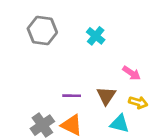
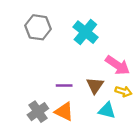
cyan cross: (96, 36) -> (85, 32), size x1.5
pink arrow: (132, 73) -> (118, 65), size x1.5

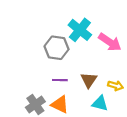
gray hexagon: (38, 27) -> (57, 48), moved
pink arrow: (118, 65) -> (110, 42), moved

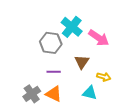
brown triangle: (89, 80) -> (82, 62), moved

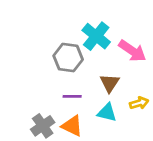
yellow arrow: (104, 77) -> (139, 103), turned -32
cyan triangle: (90, 93) -> (107, 112), moved

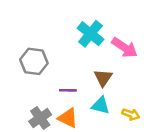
gray hexagon: (68, 58) -> (34, 61), moved
yellow arrow: (139, 103) -> (131, 114), moved, turned 36

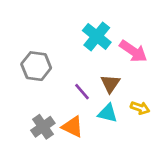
purple line: (68, 90) -> (82, 92), moved, turned 48
yellow arrow: (131, 114) -> (140, 108), moved

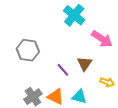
cyan cross: (97, 36) -> (74, 15), moved
cyan triangle: (108, 113) -> (79, 97), moved

